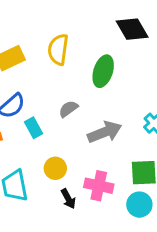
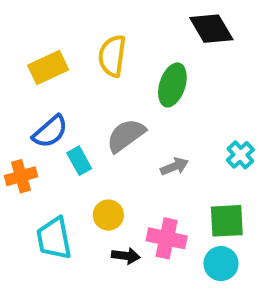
gray semicircle: (68, 109) -> (126, 135), size x1.5
gray arrow: (105, 132) -> (174, 166), size x0.6
black arrow: (68, 199) -> (126, 256), turned -54

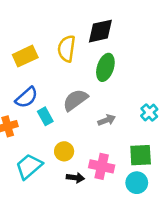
black diamond: (211, 29) -> (100, 31), moved, turned -72
cyan trapezoid: (54, 238) -> (29, 166), turned 60

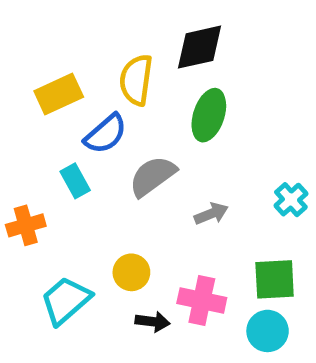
blue semicircle: (26, 97) -> (106, 134), moved
cyan rectangle: (45, 116) -> (75, 181), moved

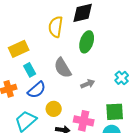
yellow rectangle: (59, 94) -> (19, 49), moved
blue semicircle: (106, 134) -> (37, 90), moved
gray semicircle: (153, 176) -> (63, 68), turned -85

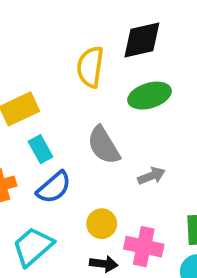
green ellipse: (87, 42) -> (150, 96), turned 55
yellow circle: (54, 109) -> (102, 224), moved

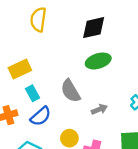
yellow semicircle: (90, 67) -> (38, 20), moved

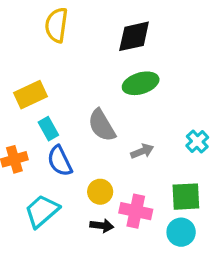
blue semicircle: (41, 116) -> (60, 161), turned 105

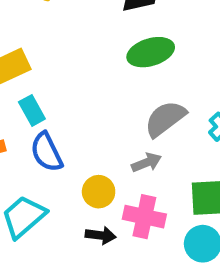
gray semicircle: (102, 125) -> (165, 119), moved, turned 84
gray arrow: (142, 151) -> (146, 162), moved

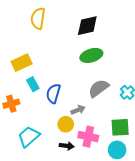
blue semicircle: (47, 152) -> (53, 93), moved, turned 42
gray arrow: (146, 162) -> (78, 110), moved

